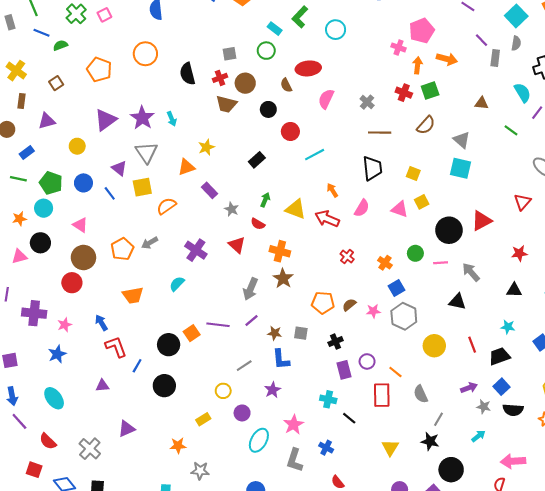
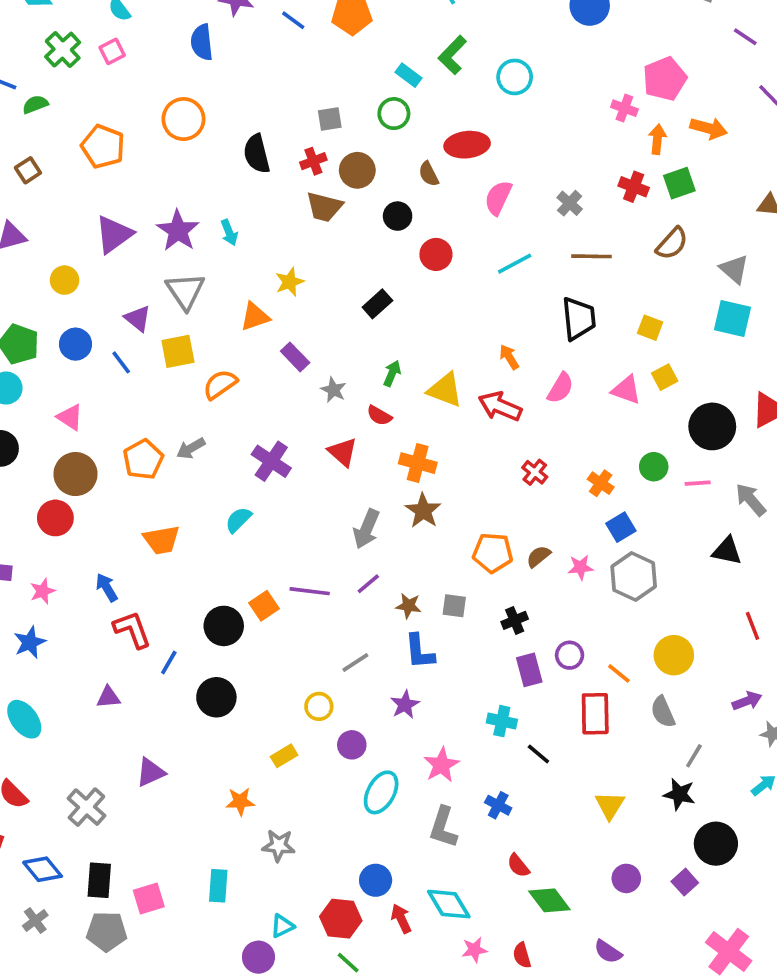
cyan line: (315, 155) -> (515, 264), moved
yellow circle: (434, 346) -> (674, 655), moved

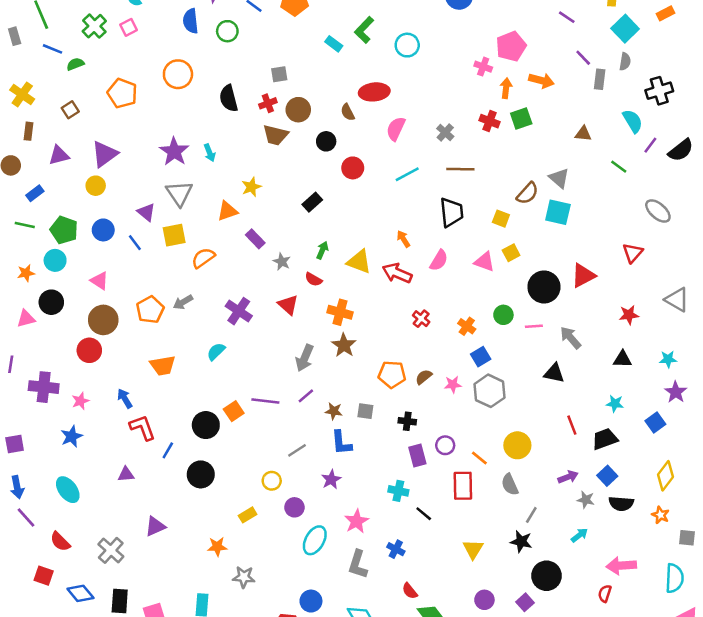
green circle: (394, 114) -> (227, 31), moved
purple triangle: (114, 234) -> (104, 154), moved
brown semicircle: (672, 243) -> (528, 193), moved
black cross: (515, 620) -> (407, 421), turned 30

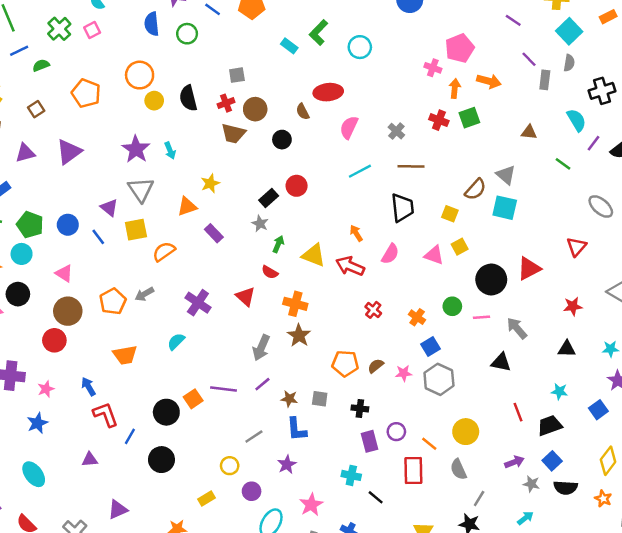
blue line: (53, 49) -> (19, 51), turned -48
red circle: (353, 168) -> (297, 186), moved
yellow circle: (96, 186) -> (154, 101), moved
gray star: (282, 262) -> (260, 224), moved

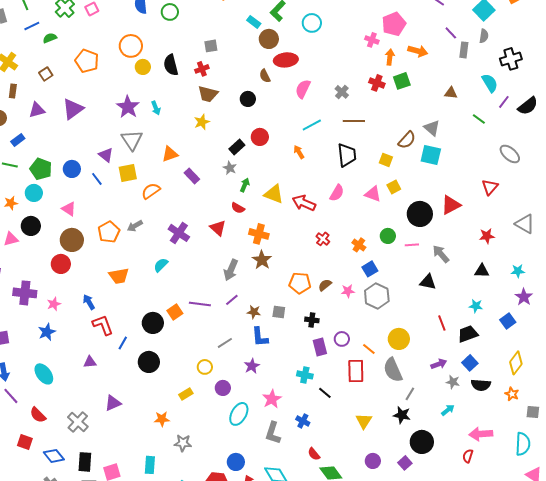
brown circle: (255, 109) -> (269, 39), moved
yellow star: (210, 183) -> (202, 122), moved
orange arrow: (356, 233) -> (299, 152), moved
gray semicircle: (458, 469) -> (393, 370), size x1.4

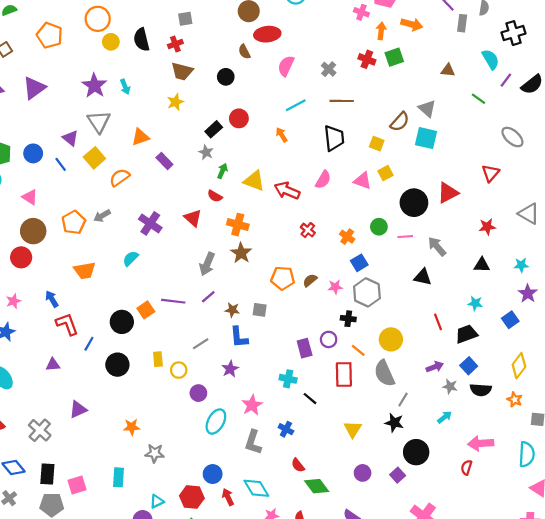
yellow square: (128, 173) -> (94, 158), turned -30
black cross: (312, 320) -> (348, 319), moved
yellow rectangle: (186, 394) -> (158, 359), moved, turned -64

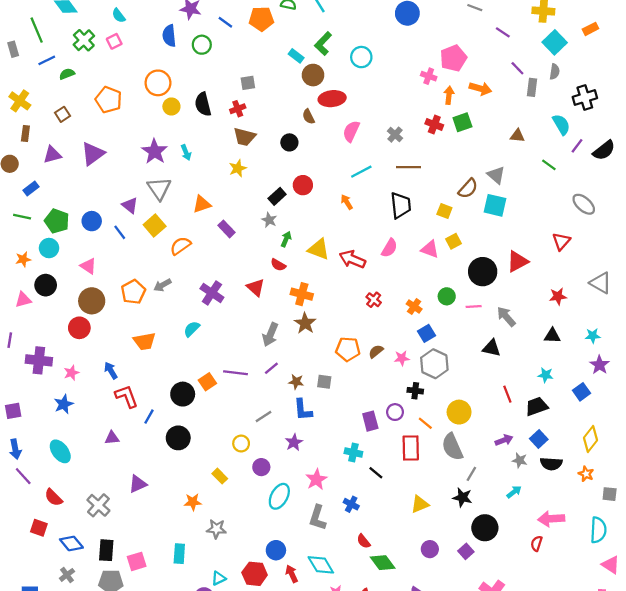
yellow rectangle: (158, 359) -> (220, 476), moved, turned -40
yellow triangle: (353, 429) -> (420, 504), turned 36

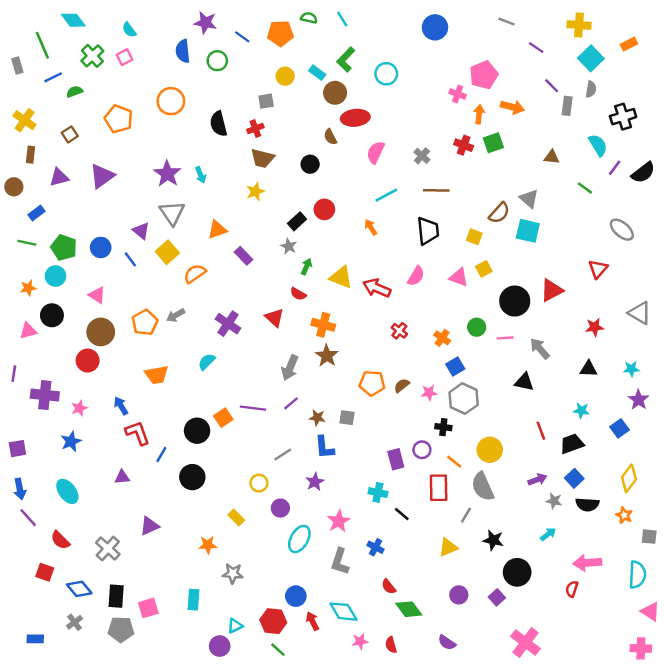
yellow circle: (171, 106) -> (285, 76), moved
gray line: (471, 474) -> (466, 515), moved

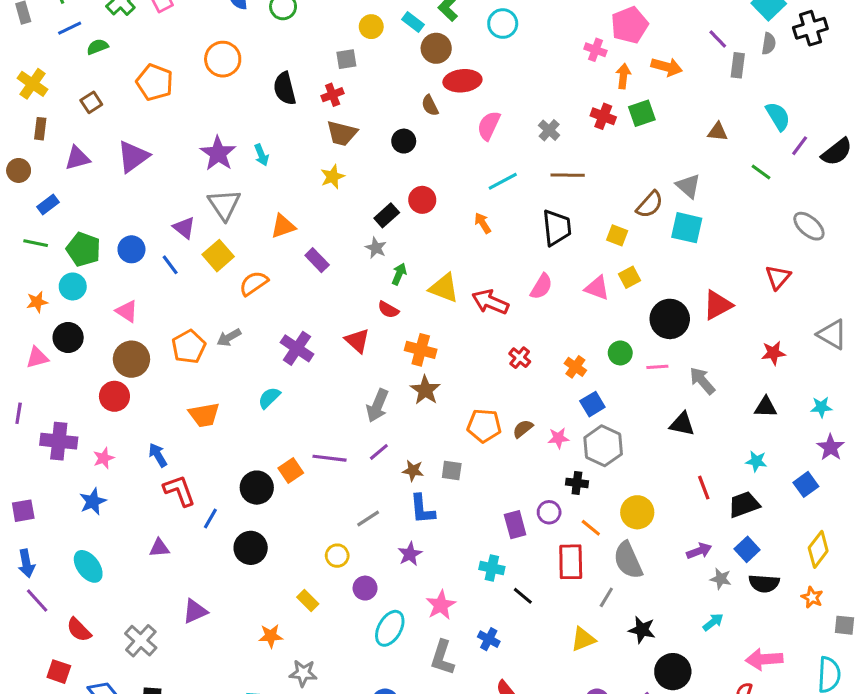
black cross: (623, 117) -> (810, 28), moved

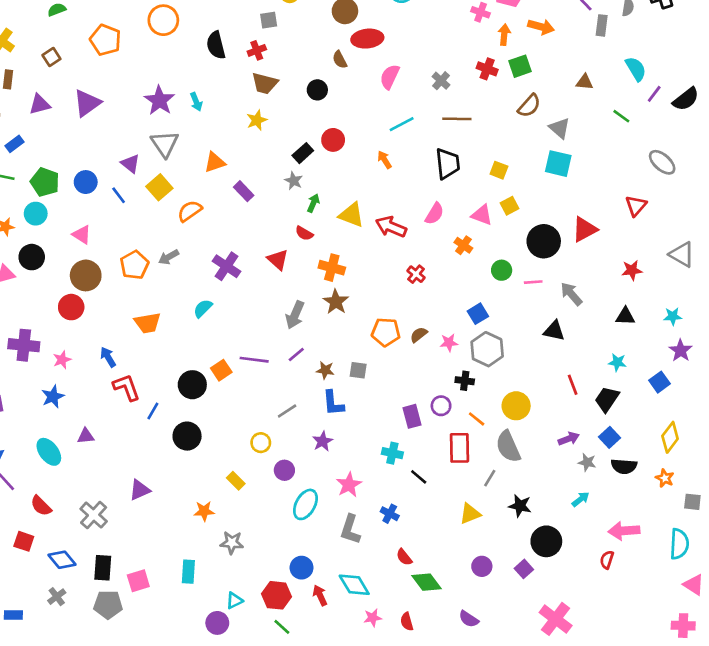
brown semicircle: (650, 204) -> (529, 106), moved
orange cross: (575, 367) -> (463, 245), moved
black trapezoid: (744, 505) -> (607, 399), turned -36
purple triangle: (159, 548) -> (86, 436), moved

